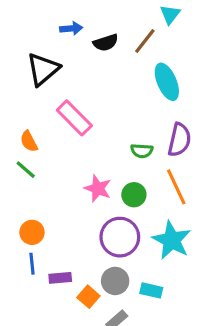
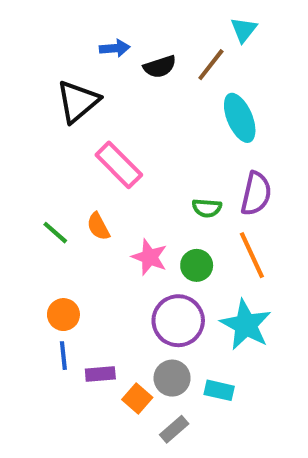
orange semicircle: (29, 141) -> (98, 226), moved

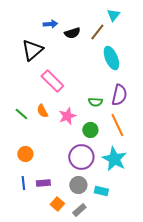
pink star: (150, 257) -> (67, 116), moved, turned 30
blue line: (63, 356) -> (23, 183), moved
orange square: (137, 399) -> (57, 204), moved

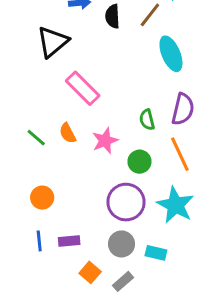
black semicircle: (72, 33) -> (113, 16), turned 105
green semicircle: (95, 102) -> (147, 120), turned 72

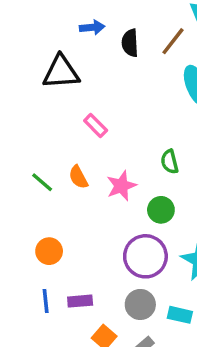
black triangle: (53, 42) -> (61, 72), turned 36
pink rectangle: (83, 88) -> (96, 125), size x0.6

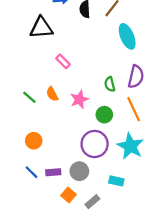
blue line: (46, 301) -> (32, 172), turned -40
gray circle: (140, 304) -> (79, 171), moved

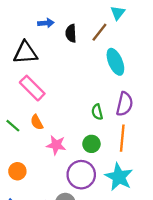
pink rectangle: (63, 61) -> (32, 88), moved, size x1.6
pink star: (79, 99) -> (56, 145), moved, turned 30
orange line: (134, 109) -> (122, 138), turned 30

